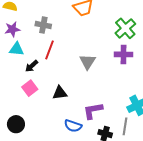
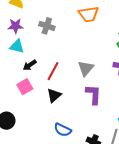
red line: (49, 50) -> (53, 71), moved
black triangle: (60, 93) -> (54, 95), turned -42
purple L-shape: (93, 111) -> (93, 94), moved, turned 95

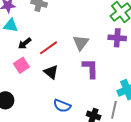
red line: (53, 71) -> (48, 48), turned 30
black triangle: (54, 95) -> (51, 72), turned -35

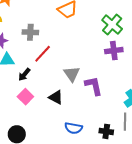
gray triangle: (81, 43) -> (72, 74), moved
red line: (48, 48) -> (43, 54), moved

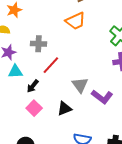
purple L-shape: (94, 86) -> (102, 97), turned 140
black triangle: (56, 97) -> (64, 109), turned -49

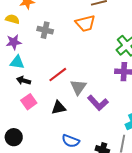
gray cross: (38, 44) -> (45, 30), moved
red line: (51, 65) -> (58, 75), moved
black arrow: (33, 86) -> (24, 80), moved, turned 56

